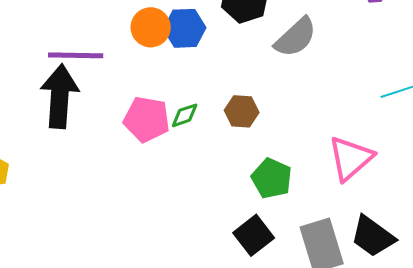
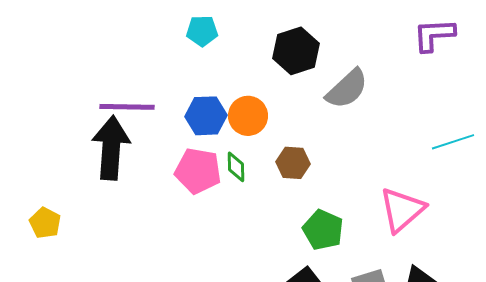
orange circle: (151, 27) -> (248, 116), moved
blue hexagon: (185, 28) -> (206, 116), moved
green diamond: (185, 115) -> (236, 167), turned -72

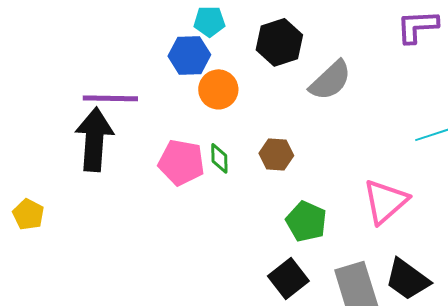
cyan pentagon: (202, 31) -> (209, 21), moved
blue hexagon: (206, 116) -> (189, 55), moved
orange circle: (248, 116) -> (218, 89), moved

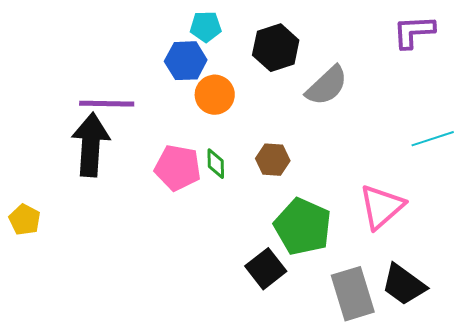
green pentagon: (306, 221) -> (303, 227), size x1.4
black square: (288, 278) -> (266, 269), moved

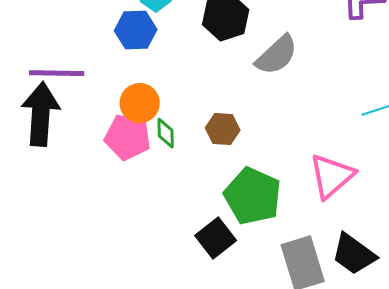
orange circle: (215, 95) -> (140, 103), moved

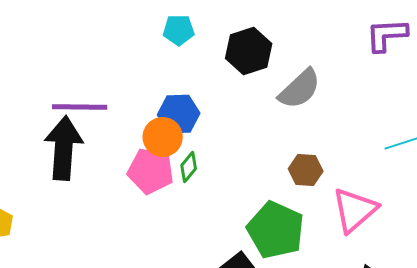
blue hexagon: (136, 30) -> (179, 114), moved
brown hexagon: (223, 129) -> (306, 170), moved
green diamond: (166, 133) -> (189, 167), turned 40

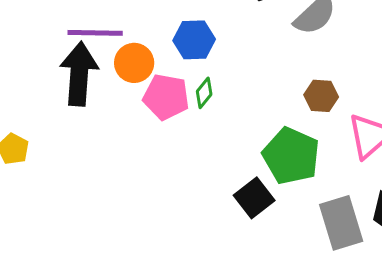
orange circle: (163, 137) -> (134, 63), moved

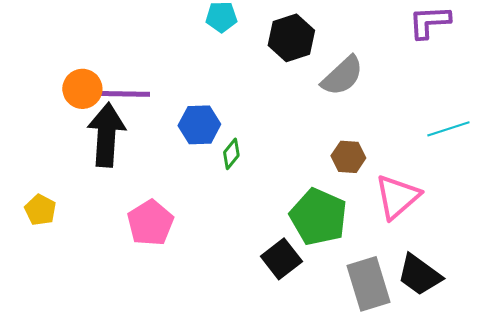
blue hexagon: (194, 40) -> (199, 125), moved
orange circle: (134, 63) -> (82, 89), moved
pink pentagon: (166, 97) -> (150, 223), moved, turned 30

